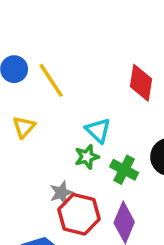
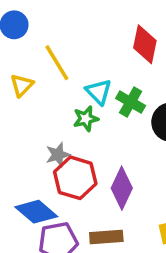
yellow line: (51, 80) -> (57, 63), moved
green cross: (124, 170) -> (131, 102), moved

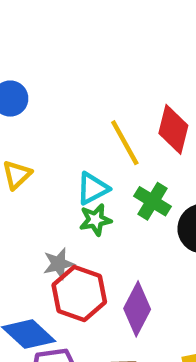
yellow line: (57, 63) -> (125, 143), moved
cyan triangle: (99, 92) -> (93, 188), moved, turned 44

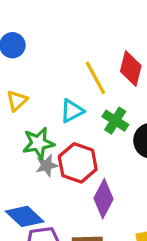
green star: (95, 220) -> (38, 143), moved, size x1.4
red hexagon: (79, 294) -> (78, 163), moved

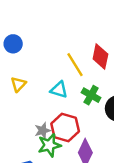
cyan triangle: (72, 111) -> (59, 90), turned 48
green star: (38, 143) -> (49, 145), moved

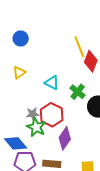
yellow line: (75, 65) -> (79, 47), moved
green star: (49, 145) -> (36, 127), turned 30

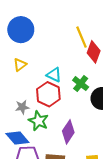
blue circle: (21, 38) -> (21, 30), size x1.6
gray star: (33, 114) -> (22, 107), moved
red hexagon: (52, 115) -> (48, 94), moved

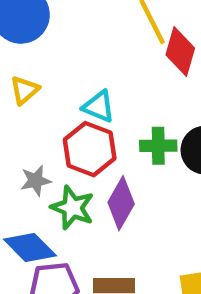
green cross: (81, 84) -> (158, 146), moved, turned -35
purple diamond: (68, 132) -> (121, 203), moved

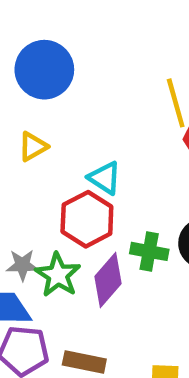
green cross: (158, 146) -> (149, 251), moved
gray star: (36, 181) -> (22, 265), moved

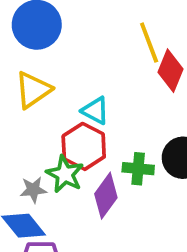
yellow triangle: (33, 147) -> (33, 90), size x1.5
green star: (58, 275) -> (65, 174), moved

